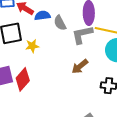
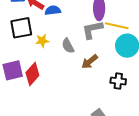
gray semicircle: (60, 23) -> (68, 46), moved

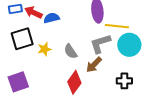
gray L-shape: (92, 30) -> (100, 44), moved
red diamond: (32, 74) -> (74, 82), moved

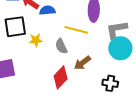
yellow line: (117, 26) -> (76, 30), moved
gray L-shape: (100, 44) -> (117, 30), moved

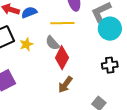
brown arrow: (82, 63) -> (65, 85), moved
red diamond: (61, 77) -> (62, 58), moved

